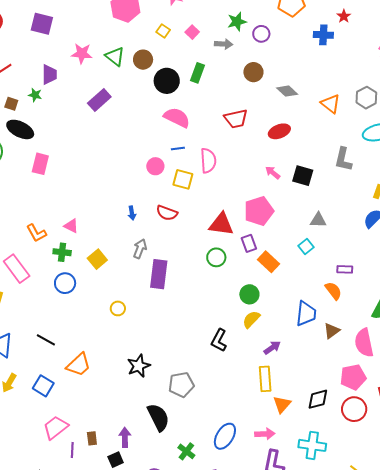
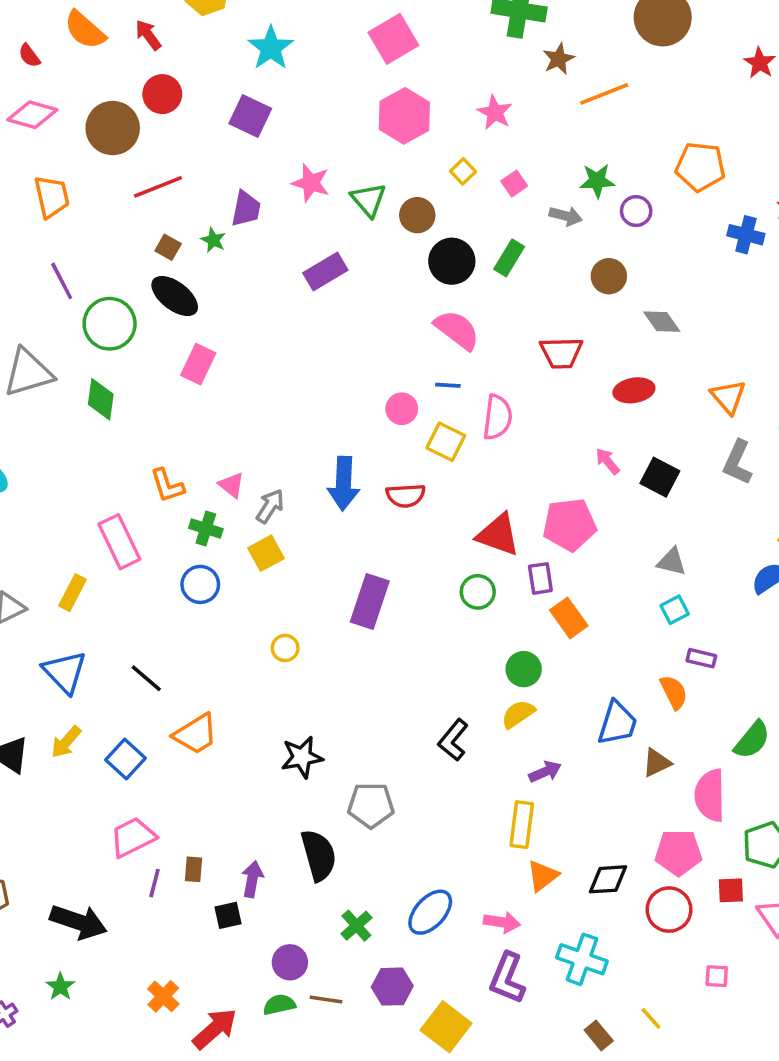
orange triangle: (331, 104) -> (728, 397), moved
blue arrow: (132, 213) -> (344, 483), size x2.0
red semicircle: (167, 213) -> (406, 496), turned -35
cyan square: (306, 247) -> (675, 610), moved
gray arrow: (140, 249) -> (270, 506), moved

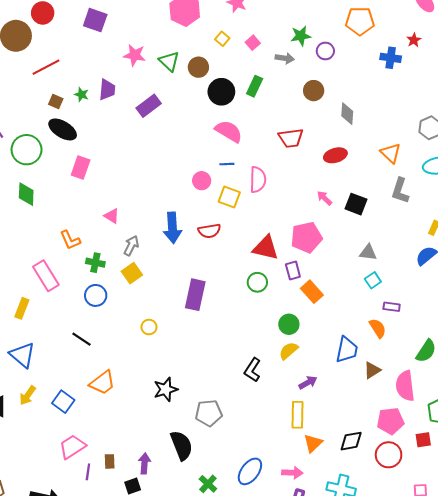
purple trapezoid: (246, 209) -> (107, 90), moved
gray diamond: (662, 322) -> (347, 114), turned 45
pink triangle: (231, 485) -> (112, 216), moved
black line: (146, 678) -> (82, 339), moved

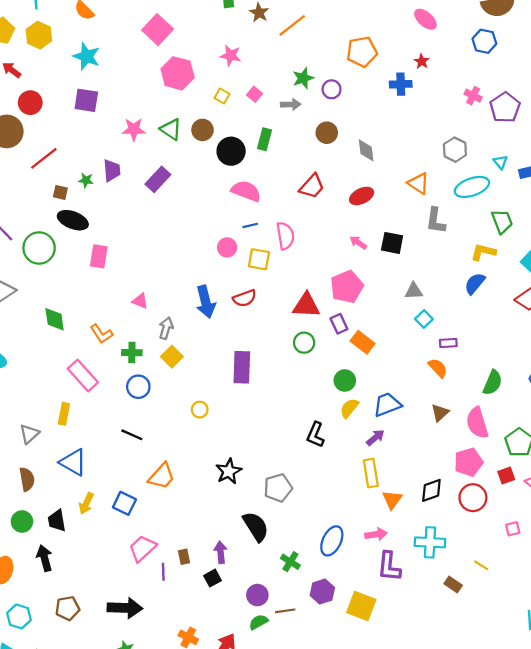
red trapezoid: (291, 138) -> (312, 186), turned -30
green diamond: (26, 194) -> (55, 319), moved
blue trapezoid: (347, 350) -> (387, 405), moved, turned -112

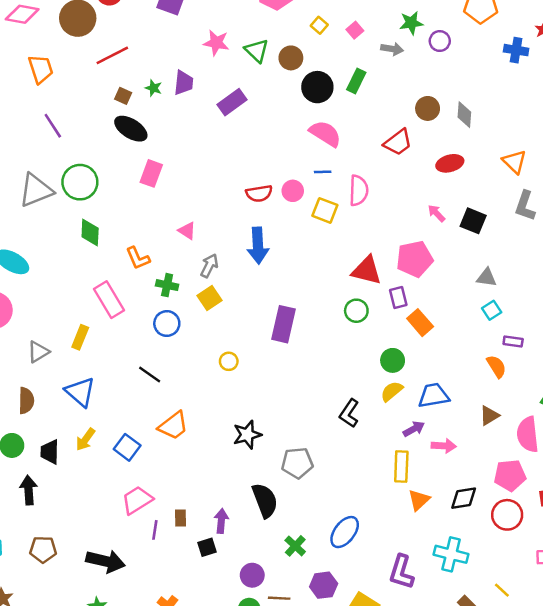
brown circle: (327, 133) -> (428, 108), moved
green circle: (39, 248) -> (80, 182), moved
red semicircle: (245, 298) -> (259, 193), moved
pink arrow: (376, 534) -> (444, 446), moved

